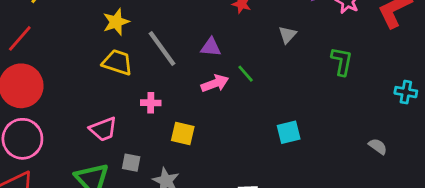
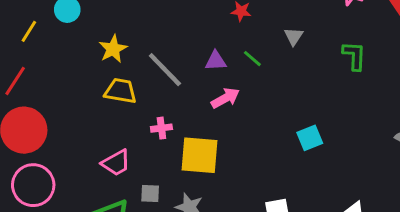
green line: (246, 74) -> (252, 59), moved
yellow square: (183, 133) -> (200, 155), size x1.6

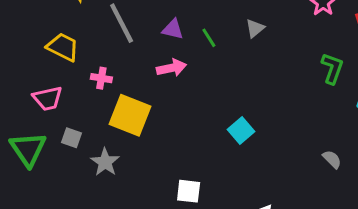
green L-shape: (354, 56) -> (332, 68), moved
yellow trapezoid: (121, 91) -> (63, 47), moved
cyan square: (310, 138) -> (241, 131), turned -35

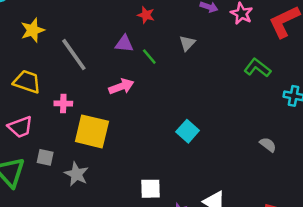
purple triangle: (173, 29) -> (124, 44), moved
green L-shape: (332, 68) -> (257, 68), turned -64

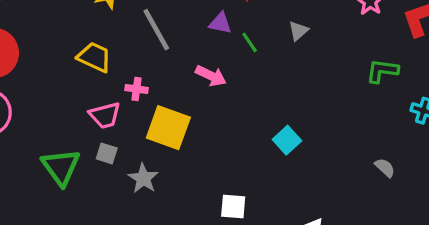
green L-shape: (257, 68) -> (382, 71), turned -36
pink arrow: (121, 86) -> (211, 76), turned 40
pink trapezoid: (20, 127) -> (105, 115), moved

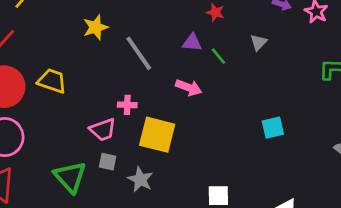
yellow trapezoid: (94, 57) -> (52, 81), moved
cyan square: (287, 140) -> (273, 128), moved, turned 35

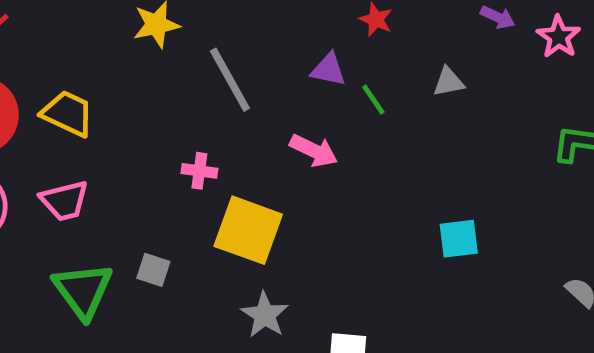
gray triangle: (259, 42) -> (449, 82), turned 30
pink trapezoid: (103, 130) -> (65, 201), moved
gray star: (140, 179) -> (265, 315), moved

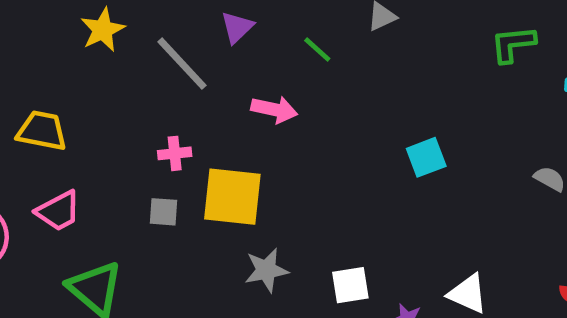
purple triangle: (328, 70) -> (237, 27), moved, turned -42
gray square: (153, 270) -> (163, 212), moved
gray star: (265, 315) -> (266, 270), turned -30

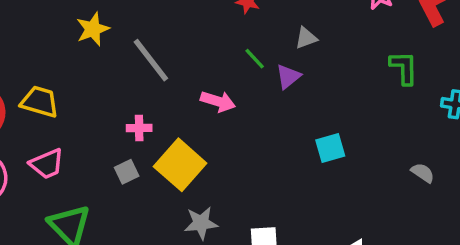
purple triangle: (237, 27) -> (288, 77), moved
green L-shape: (513, 44) -> (404, 68), turned 90
yellow square: (232, 197) -> (180, 165), turned 30
gray square: (163, 212) -> (127, 172), turned -35

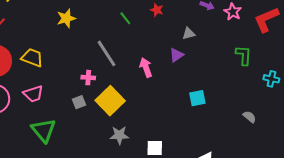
green line: (255, 59) -> (125, 18), moved
gray line: (151, 60) -> (106, 53), moved
pink arrow: (218, 101) -> (146, 67), moved, turned -132

